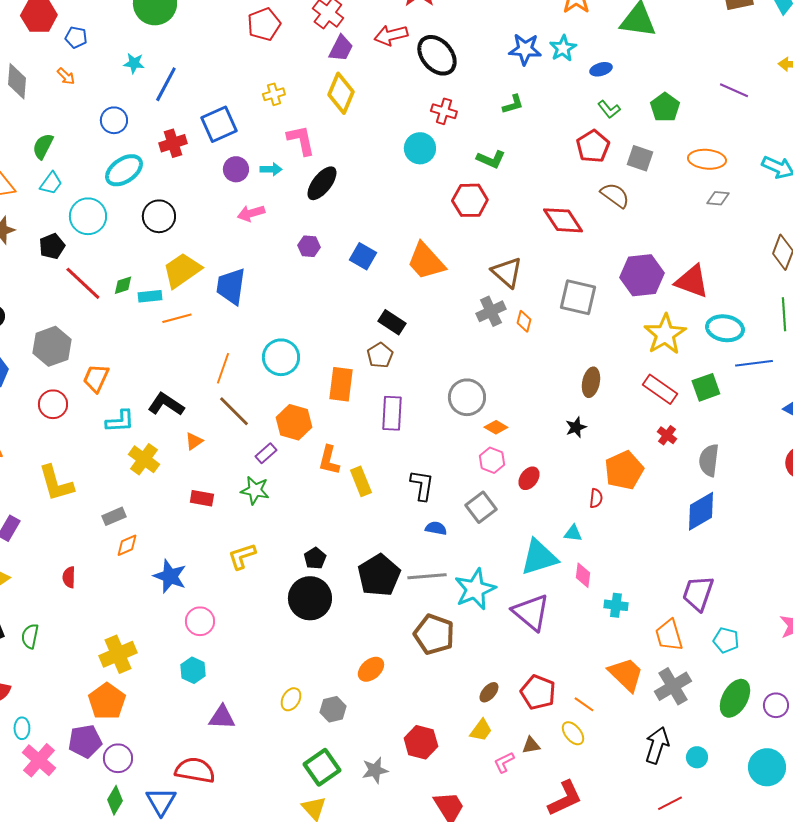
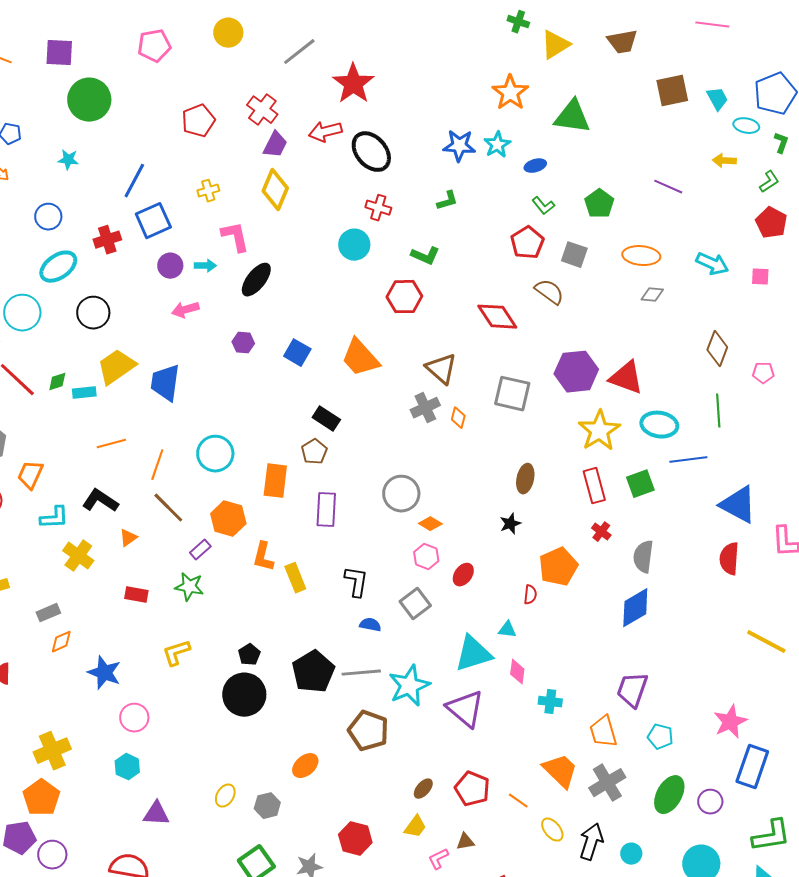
blue line: (166, 84) -> (134, 181), moved
orange line: (177, 318) -> (111, 444), moved
red rectangle: (660, 389) -> (594, 486), turned 40
yellow ellipse: (573, 733) -> (552, 830), moved

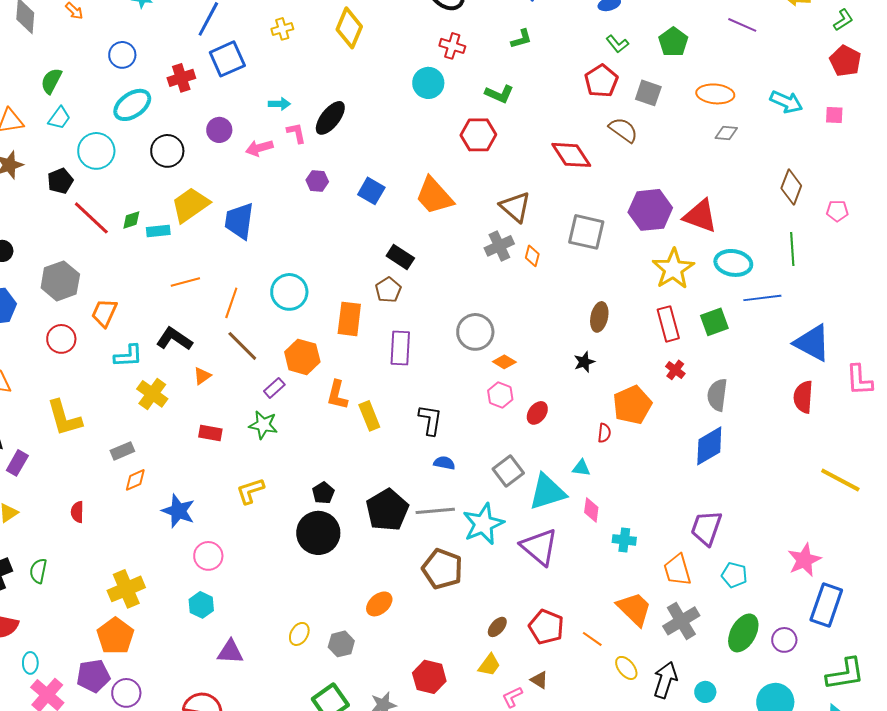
pink L-shape: (235, 237) -> (296, 133), moved, size x0.7
purple circle: (170, 266) -> (219, 130), moved
gray square: (415, 604) -> (508, 471), moved
brown triangle: (465, 842) -> (539, 680), turned 42

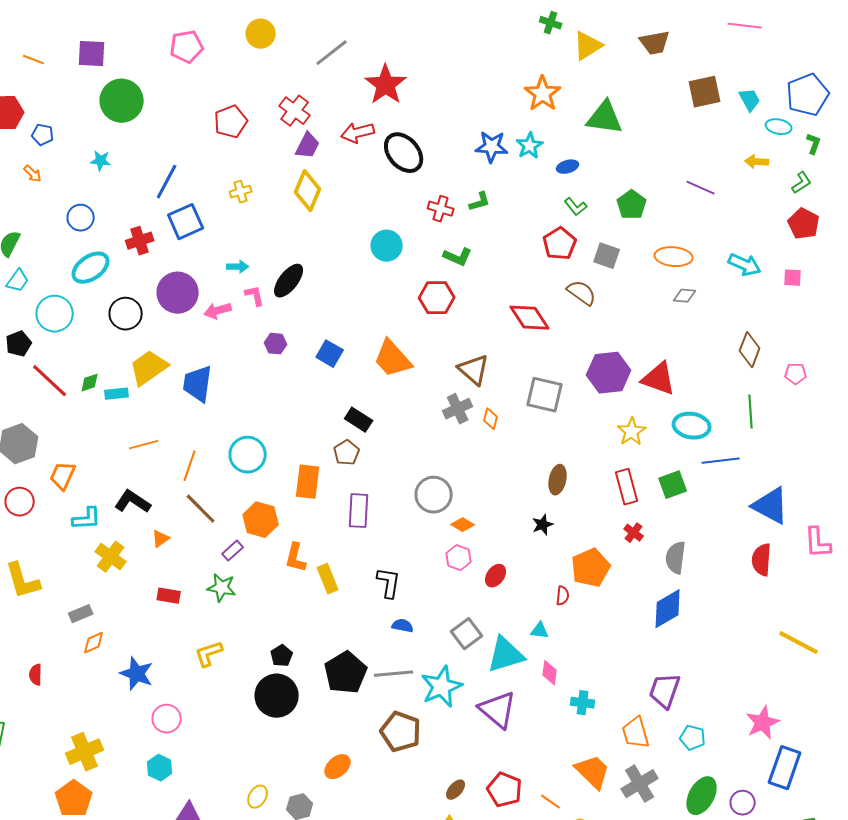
red cross: (452, 46) -> (441, 209), moved
purple circle: (219, 130) -> (178, 293), size x1.6
yellow star: (673, 269) -> (632, 432), size x0.7

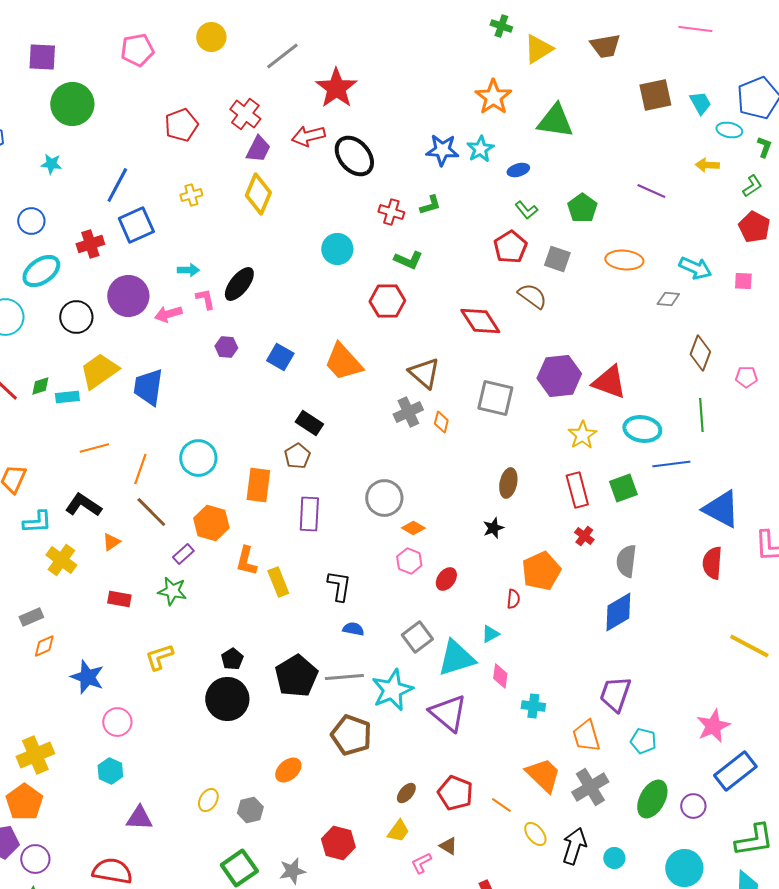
gray diamond: (685, 296) -> (668, 299), moved
cyan triangle: (540, 631) -> (490, 634), turned -36
blue rectangle: (785, 768) -> (735, 771), turned 33

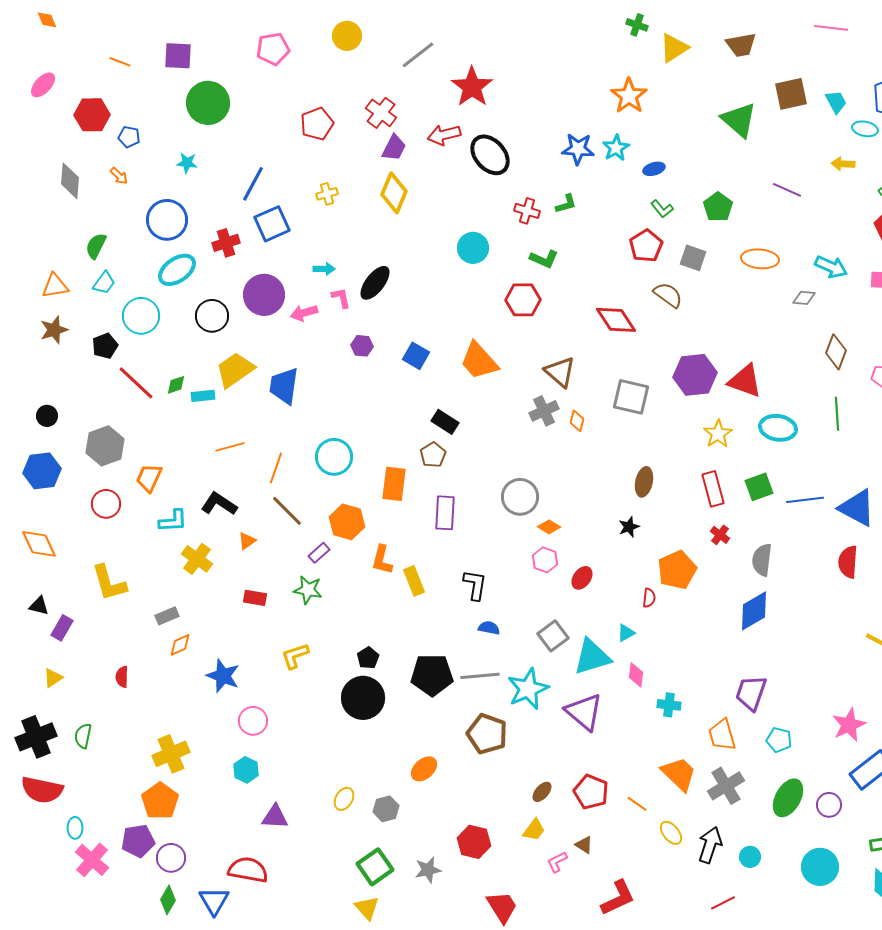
green triangle: (555, 121) -> (739, 120), moved, turned 33
blue circle: (31, 221) -> (167, 220), size x1.5
blue line: (671, 464) -> (805, 500), moved
black pentagon: (296, 676) -> (432, 675), turned 30

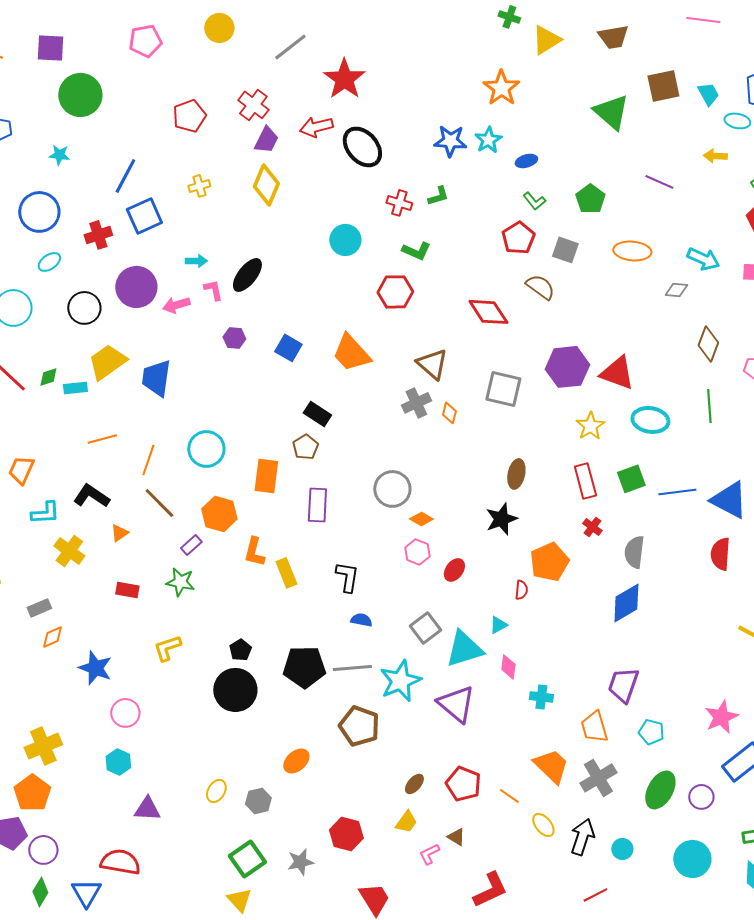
cyan ellipse: (177, 270) -> (49, 262), size x0.6
black star: (629, 527) -> (501, 519), size x1.5

